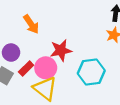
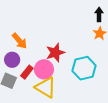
orange arrow: (31, 24) -> (19, 41), moved

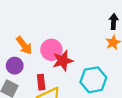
pink circle: (44, 69) -> (51, 50), moved
red rectangle: (27, 72) -> (41, 82), moved, turned -48

